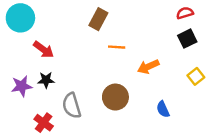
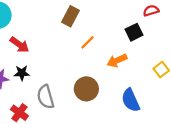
black square: (187, 39) -> (134, 32), moved
orange line: (117, 47) -> (87, 42), turned -49
blue semicircle: (163, 109) -> (131, 100), size x1.5

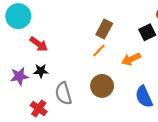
brown rectangle: (70, 16) -> (104, 29), moved
orange line: (87, 42) -> (99, 50), moved

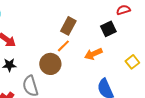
brown circle: (102, 86) -> (50, 64), moved

